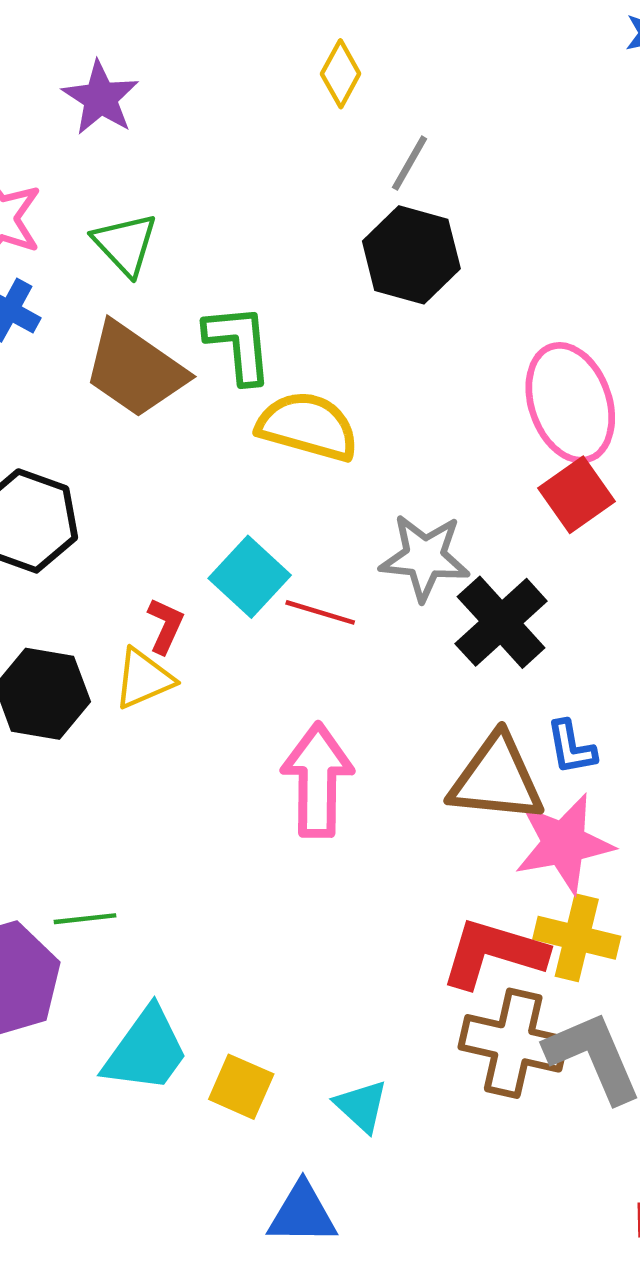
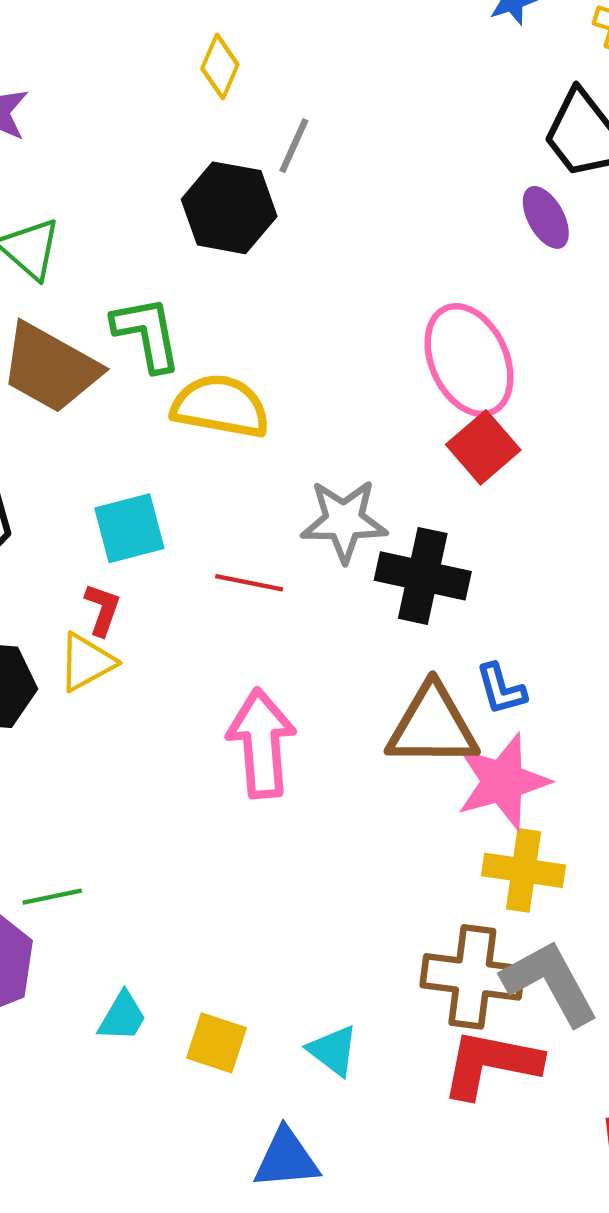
black hexagon: (411, 255) -> (229, 208), moved
cyan square: (250, 577) -> (129, 528), moved, turned 38
black cross: (501, 622) -> (423, 576), turned -30
red L-shape: (494, 953) -> (491, 1064), moved
cyan trapezoid: (146, 1050) -> (122, 1017), size x0.6

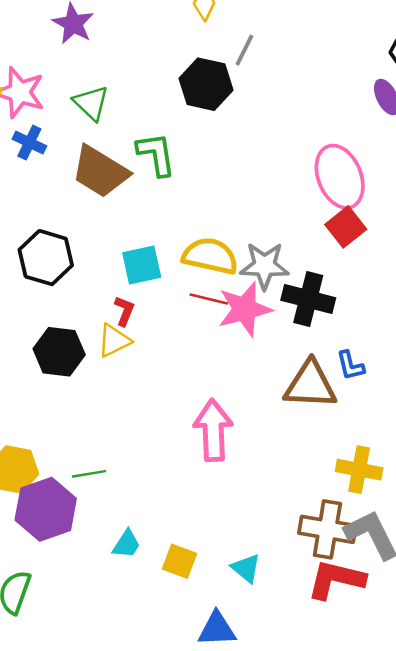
yellow semicircle: (220, 406) -> (210, 256), moved
pink arrow: (262, 743) -> (213, 430), moved
pink star: (503, 781) -> (245, 309), moved

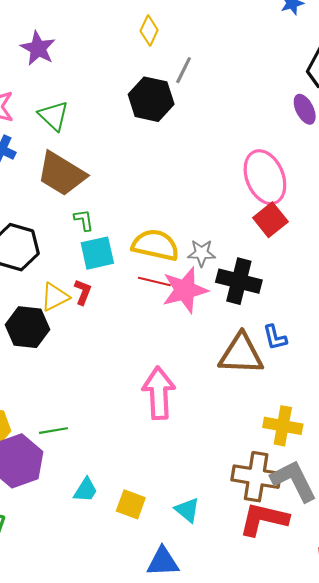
green L-shape: (156, 154) -> (84, 220), moved, size x0.6
gray star: (264, 266) -> (202, 253), size x0.7
yellow triangle: (114, 341) -> (55, 297), moved

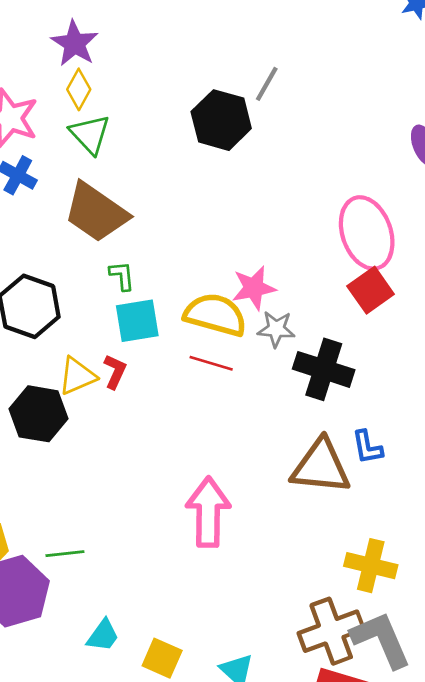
yellow diamond: (149, 30) -> (79, 89), moved
pink star: (185, 290) -> (254, 288), moved, size x0.7
brown cross: (256, 477) -> (331, 631), turned -33

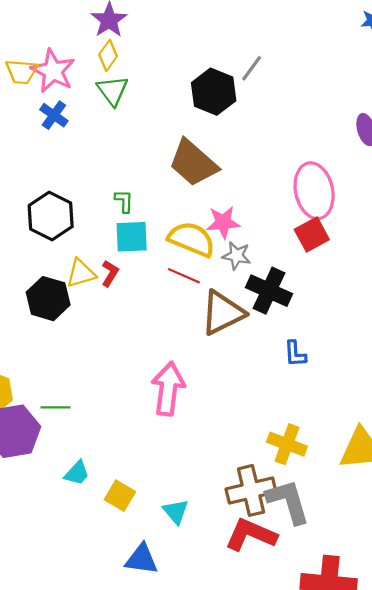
brown trapezoid: (96, 212) -> (193, 163), moved
brown triangle: (321, 467) -> (223, 313), moved, turned -39

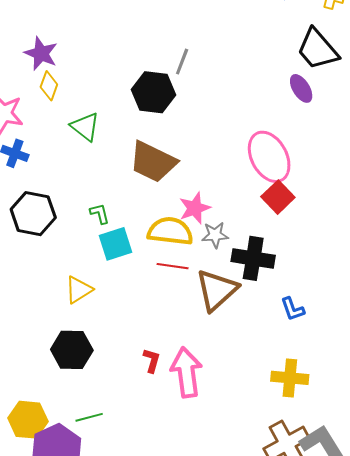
green triangle: (113, 91) -> (85, 127), moved
black hexagon: (51, 216) -> (33, 214), moved
red L-shape: (110, 273) -> (152, 360), moved
black hexagon: (48, 299) -> (72, 350), moved
yellow cross: (287, 444) -> (290, 378), moved

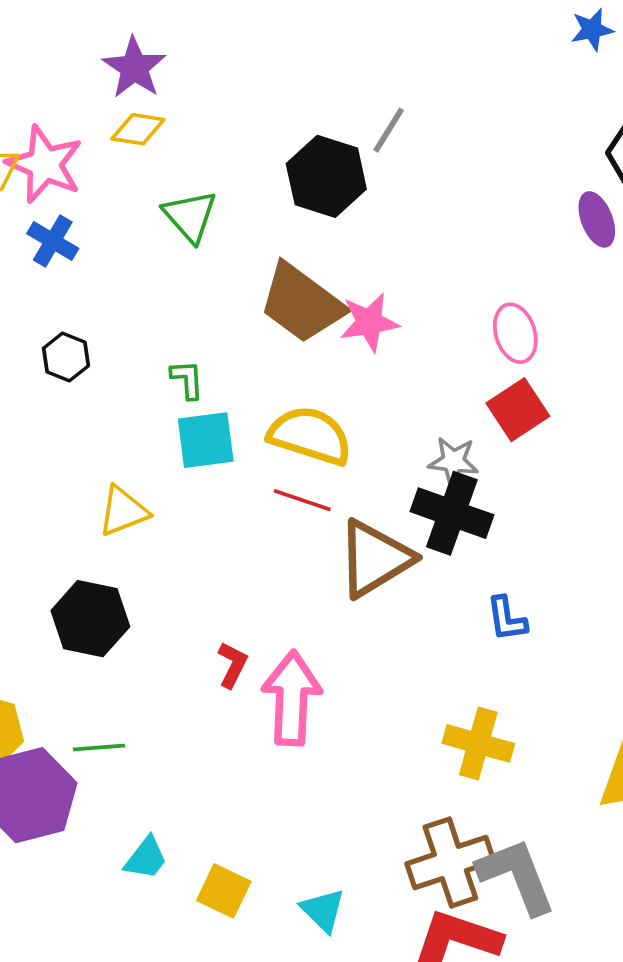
yellow diamond: (49, 86) -> (138, 129), turned 68
pink ellipse: (269, 157) -> (515, 333), size x0.6
pink star: (195, 208) -> (369, 322), moved
black hexagon: (33, 214) -> (66, 357), size x0.6
gray star: (215, 235) -> (453, 461), moved

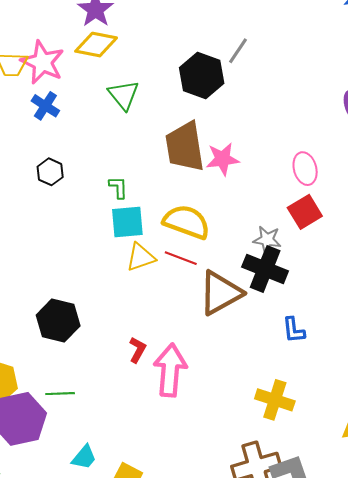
yellow diamond: (138, 129) -> (96, 45), size x1.4
brown trapezoid: (302, 303) -> (185, 147), turned 42
yellow triangle: (123, 511) -> (141, 257), moved

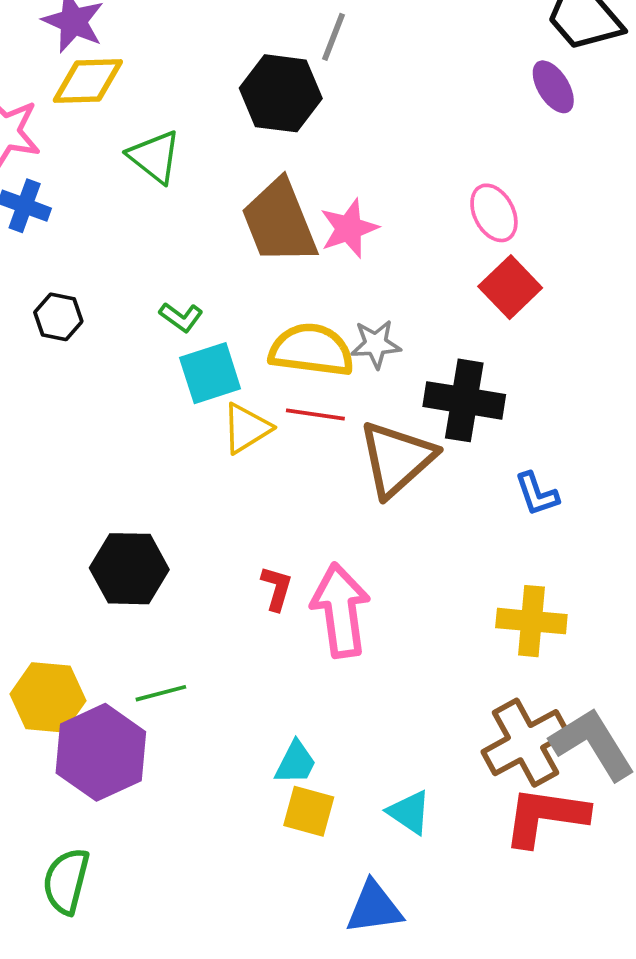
green L-shape: (118, 187) -> (181, 317), turned 140
gray star: (267, 240) -> (376, 344), moved
cyan trapezoid: (84, 457) -> (296, 763), moved

